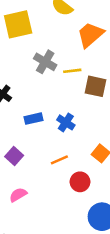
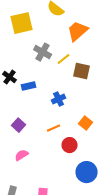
yellow line: (72, 71) -> (64, 59), turned -32
blue rectangle: (34, 119) -> (29, 86), moved
blue cross: (66, 122) -> (59, 99), turned 32

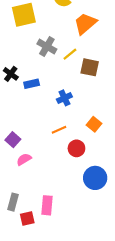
purple square: (19, 125) -> (13, 140), moved

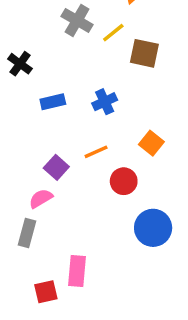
blue rectangle: (32, 84) -> (53, 102), moved
purple square: (13, 140) -> (56, 167), moved
gray rectangle: (13, 202) -> (27, 233), moved

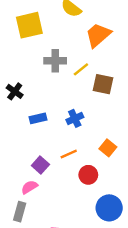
gray cross: (77, 20) -> (55, 61), turned -30

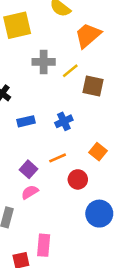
pink semicircle: (29, 187) -> (30, 192), moved

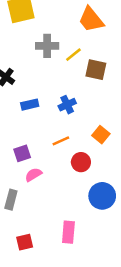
orange trapezoid: (88, 35) -> (91, 20), turned -88
purple square: (29, 169) -> (22, 153), moved, turned 30
pink rectangle: (44, 245) -> (68, 232), moved

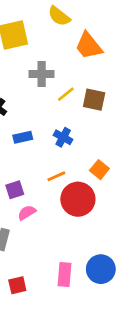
yellow line: (73, 55) -> (66, 94), moved
blue cross: (67, 105) -> (63, 137), turned -36
red circle: (81, 162) -> (78, 199), size x1.6
blue circle: (102, 196) -> (101, 269), moved

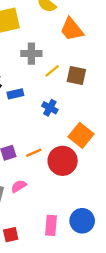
blue rectangle: (23, 137) -> (15, 94), moved
orange square: (99, 170) -> (81, 135), size x1.5
orange line: (56, 176) -> (34, 153), moved
pink semicircle: (27, 213) -> (19, 186), moved

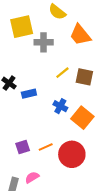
gray cross: (31, 54) -> (44, 42), moved
orange square: (81, 135) -> (82, 118), moved

